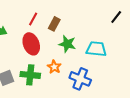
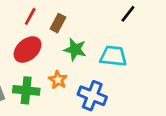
black line: (116, 17) -> (128, 14), moved
red ellipse: (31, 44) -> (28, 49), turned 70

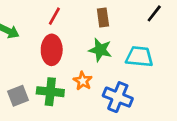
brown rectangle: (58, 23) -> (103, 17), moved, turned -36
red ellipse: (28, 49) -> (52, 50), turned -48

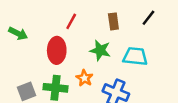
red line: (54, 16) -> (71, 21), moved
brown rectangle: (103, 17) -> (113, 21), moved

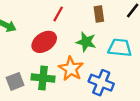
red ellipse: (57, 50) -> (44, 42), turned 55
orange star: (84, 78) -> (71, 69), size x1.5

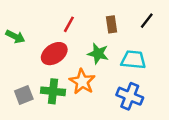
blue cross: (101, 83) -> (130, 96), moved

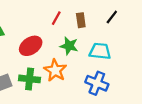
red line: (69, 24) -> (56, 18), moved

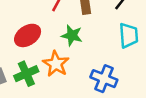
cyan trapezoid: (100, 51) -> (129, 35), moved, turned 80
green cross: (30, 79) -> (26, 74), turned -30

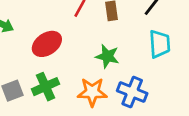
green star: (72, 35) -> (107, 56), moved
orange star: (56, 64) -> (92, 92), moved, turned -30

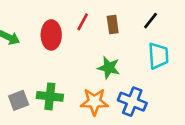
red ellipse: (47, 44) -> (51, 35), moved, turned -56
green cross: (45, 87) -> (50, 96), turned 30

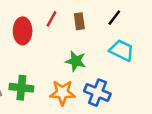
cyan trapezoid: (158, 56) -> (122, 50), turned -60

